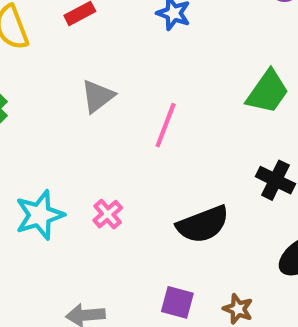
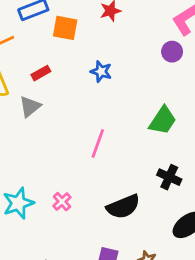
gray triangle: (98, 96) -> (30, 107), moved

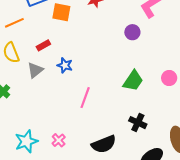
purple circle: (172, 52) -> (132, 32), moved
blue star: (101, 71) -> (65, 65), moved

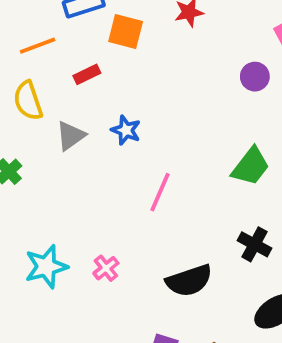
red rectangle: (43, 45) -> (87, 74), moved

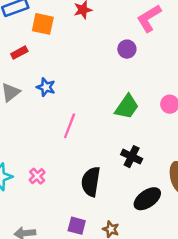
black semicircle: (189, 281) -> (91, 182), turned 120

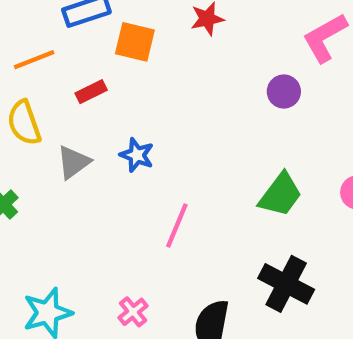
black cross: (132, 157) -> (286, 284), size x1.4
pink cross: (37, 176) -> (133, 312), moved

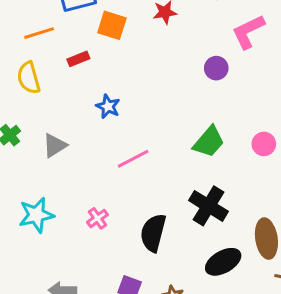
gray triangle: (73, 162) -> (55, 145), moved
pink line: (177, 226) -> (133, 159), turned 36

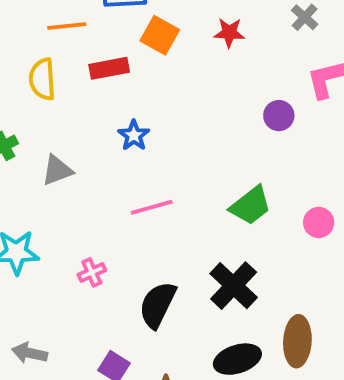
red rectangle: (78, 59) -> (109, 68), size x1.4

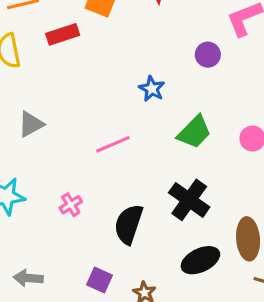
blue star: (134, 135) -> (152, 89), moved

